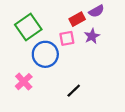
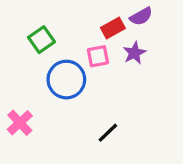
green square: (28, 27) -> (41, 40), size x0.7
pink cross: (24, 82) -> (20, 123), moved

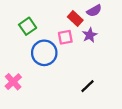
red rectangle: (113, 28) -> (75, 18), turned 72
black line: (108, 133) -> (87, 86), moved

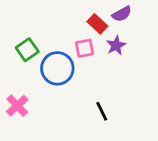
green square: (28, 26) -> (27, 50), moved
black line: (87, 86) -> (102, 111), moved, turned -72

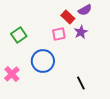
blue circle: (57, 68) -> (43, 61), moved
black line: (102, 111) -> (81, 83), moved

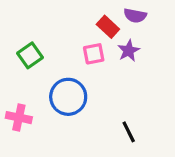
purple semicircle: (85, 10) -> (135, 16), turned 40
pink cross: (12, 74) -> (19, 118), turned -35

